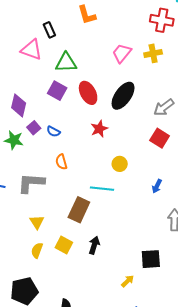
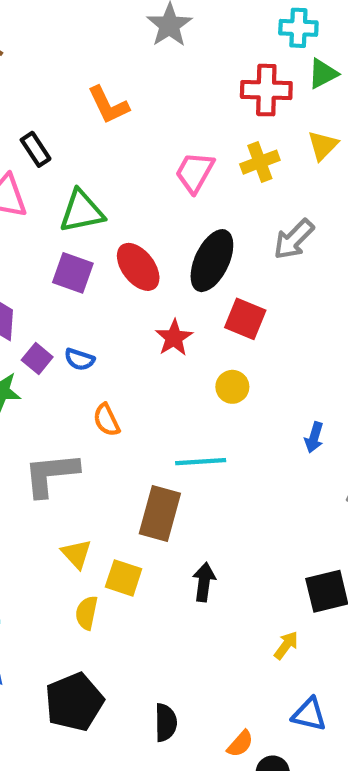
gray arrow: (164, 107) -> (294, 239), moved
red square: (160, 138) -> (245, 319), moved
yellow circle: (120, 164) -> (232, 387), moved
yellow square: (64, 245) -> (124, 578), moved

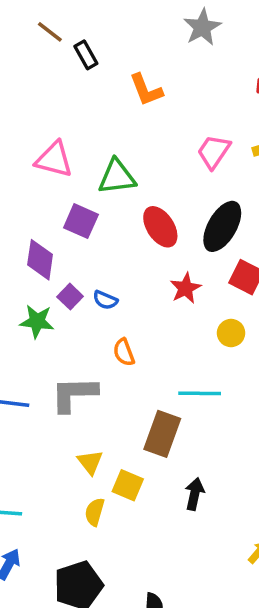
black rectangle: (36, 149) -> (86, 55), moved
purple square: (73, 273) -> (81, 221), moved

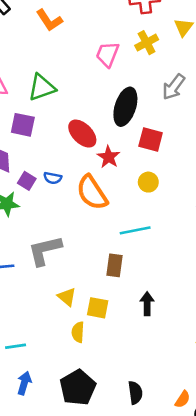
red ellipse: (160, 227) -> (82, 134), moved
orange semicircle: (124, 352) -> (92, 193), moved, size x1.8
brown rectangle: (162, 434) -> (114, 265), size x0.7

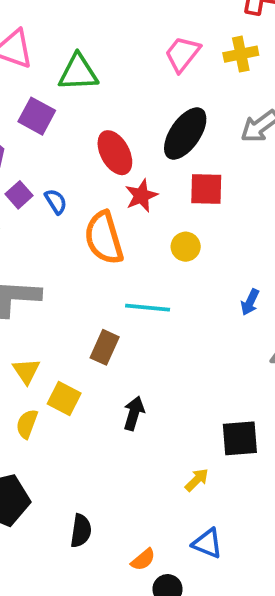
red square: (151, 140) -> (206, 189), turned -30
blue semicircle: (53, 178) -> (56, 202), turned -150

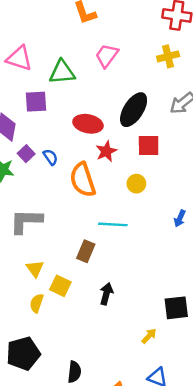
pink trapezoid: (182, 54) -> (107, 55), moved
purple square: (37, 116) -> (36, 102), turned -30
red ellipse: (115, 153) -> (88, 124), turned -48

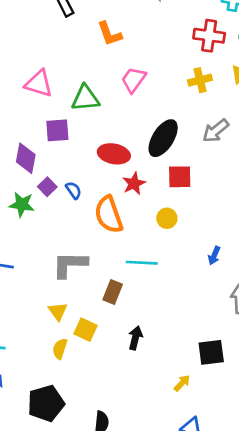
gray L-shape: (26, 221) -> (70, 264), moved

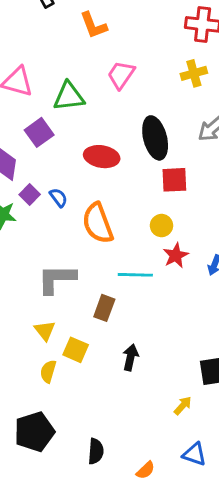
purple square: (57, 130) -> (39, 132), turned -30
black ellipse: (163, 138) -> (155, 138), turned -45
red star: (134, 184) -> (176, 255), moved

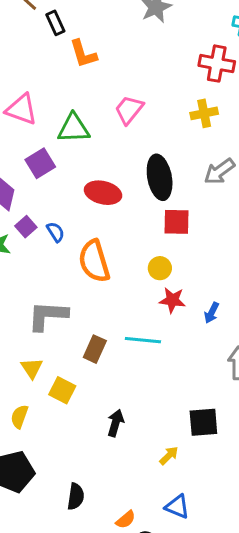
orange L-shape: (93, 25) -> (83, 54), moved
red star: (176, 255) -> (172, 300), turned 30
cyan line: (135, 275) -> (143, 340), moved
black arrow: (130, 357) -> (116, 423), moved
yellow semicircle: (48, 371) -> (19, 417), moved

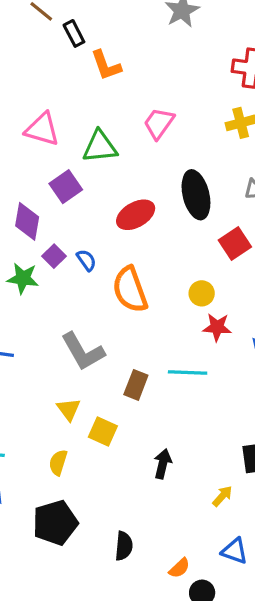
red ellipse: (103, 193) -> (136, 215), turned -40
red square: (176, 222) -> (235, 244), moved, turned -32
gray L-shape: (48, 316) -> (83, 351), turned -120

